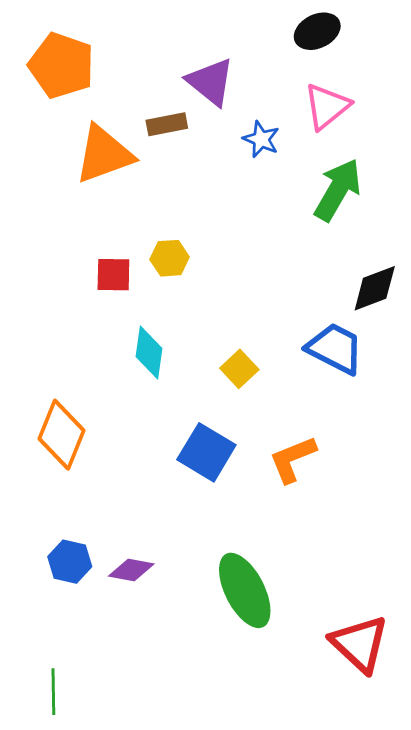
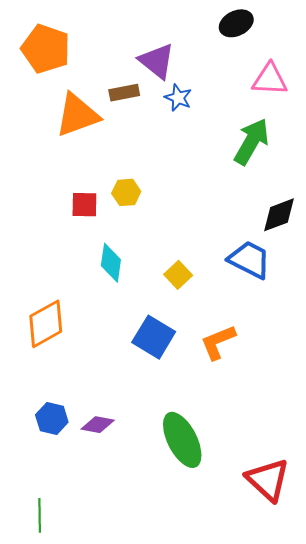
pink triangle: (327, 106) -> (270, 79), moved, turned 42
blue star: (261, 139) -> (178, 98), moved
orange diamond: (62, 435) -> (46, 324), turned 39

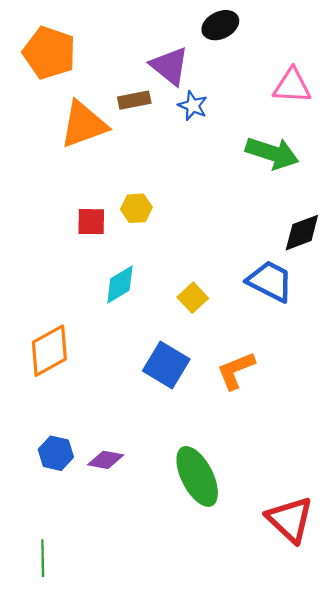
black ellipse: (236, 23) -> (220, 25), moved
green arrow: (251, 141) -> (272, 153), turned 78
cyan diamond: (111, 263) -> (120, 284), turned 51

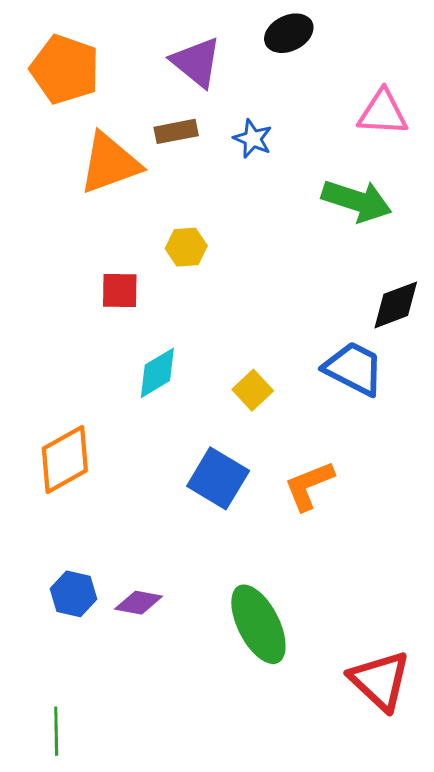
purple triangle: (170, 66) -> (196, 62), moved
yellow hexagon: (136, 208) -> (186, 247), moved

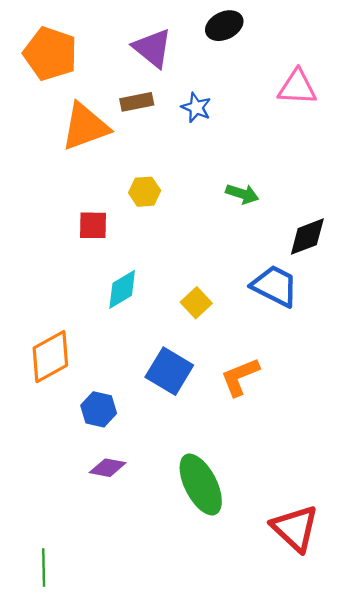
green arrow: (357, 201) -> (242, 194), moved, size x0.6
blue hexagon: (74, 594) -> (99, 409), moved

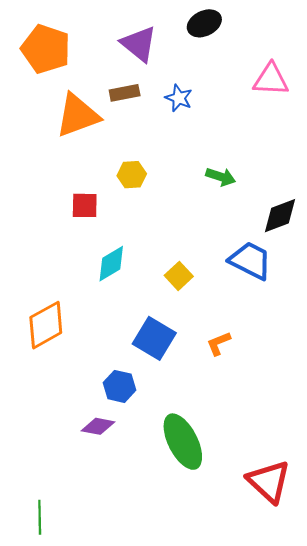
orange L-shape: (240, 377) -> (219, 343), size x0.7
blue hexagon: (99, 409) -> (119, 386), moved

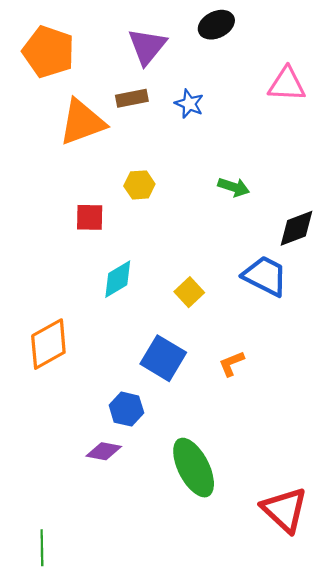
purple triangle: (139, 44) -> (147, 46), turned 30

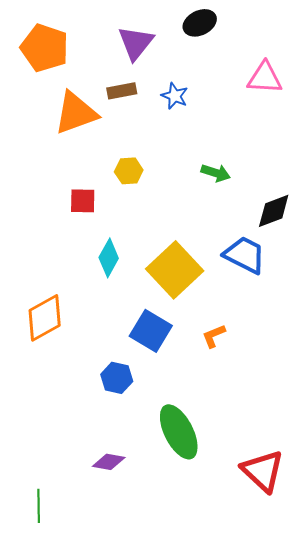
cyan diamond: (118, 279) -> (109, 258), turned -30
yellow square: (189, 292) -> (175, 270), size x2.0
purple diamond: (104, 451) -> (109, 462), moved

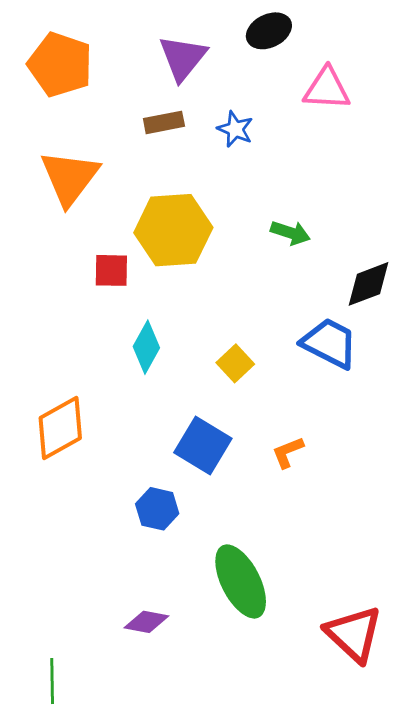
pink triangle: (265, 78) -> (327, 89), moved
orange triangle: (76, 113) -> (70, 178), moved, turned -33
yellow hexagon: (129, 171) -> (173, 230), size x2.0
yellow square: (175, 270) -> (235, 363), size x0.5

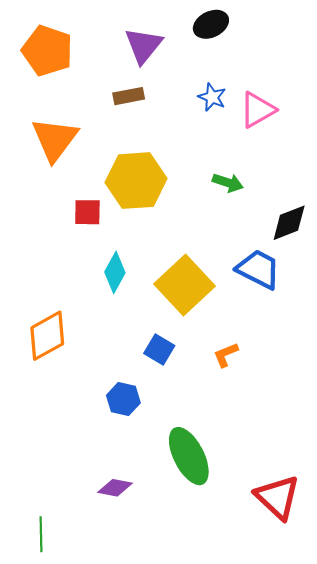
pink triangle: (327, 89) -> (257, 110), moved, turned -33
blue star: (235, 129) -> (212, 97), moved
yellow square: (235, 363) -> (185, 285), size x2.0
blue square: (203, 446) -> (159, 349), size x0.7

